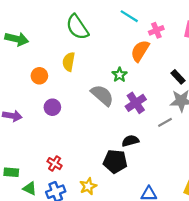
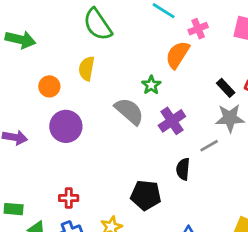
purple circle: (52, 107) -> (66, 126), size x1.5
black semicircle: (130, 141) -> (183, 169), moved, turned -70
red cross: (55, 164) -> (69, 198), turned -32

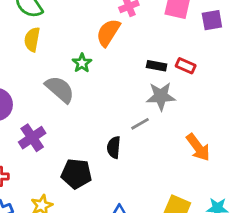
yellow semicircle: (87, 69) -> (32, 39), moved
black rectangle: (226, 88) -> (157, 66), turned -36
purple cross: (172, 121) -> (32, 138), moved

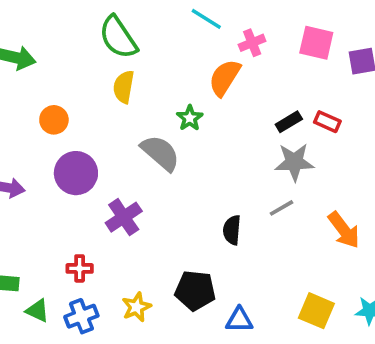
black rectangle: (157, 66) -> (289, 122), turned -42
gray line: (140, 124) -> (281, 208), moved
black pentagon: (76, 174) -> (195, 291), moved

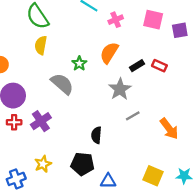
orange semicircle: (225, 78) -> (109, 53), moved
gray star: (294, 162) -> (120, 89), moved, turned -30
black semicircle: (232, 230) -> (96, 135), moved
red cross: (80, 268) -> (14, 122), moved
yellow star: (137, 307) -> (43, 164), moved

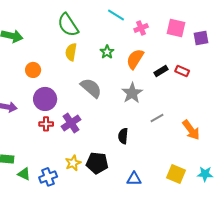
green star: (79, 63) -> (107, 52), moved
gray star: (120, 89) -> (132, 93), moved
black pentagon: (82, 164) -> (97, 163), moved

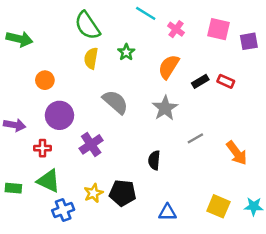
pink cross: (141, 28) -> (176, 29), turned -32
green star: (107, 52) -> (126, 52), moved
red cross: (46, 124) -> (42, 148), moved
green triangle: (24, 174) -> (49, 181), moved, size x1.5

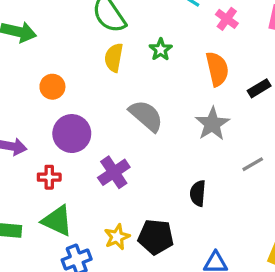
orange semicircle: (169, 67) -> (217, 69), turned 135

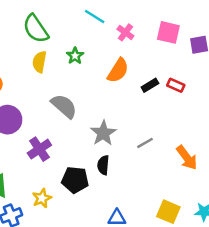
orange semicircle: (217, 69) -> (118, 70), turned 45
gray star: (212, 124) -> (103, 133), moved
black pentagon: (156, 237) -> (75, 180), moved

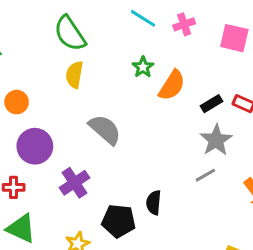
pink cross: (125, 32) -> (184, 24), moved, turned 35
green star: (75, 56) -> (143, 67), moved
gray star: (103, 133) -> (216, 140), moved

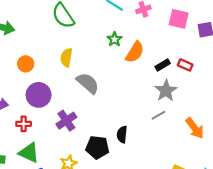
yellow semicircle: (74, 75) -> (66, 57), moved

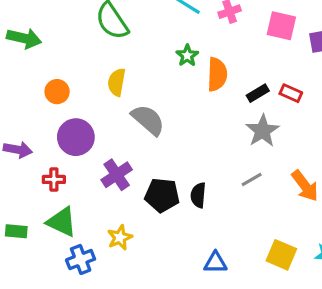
orange semicircle: (135, 52) -> (217, 74), turned -30
gray line: (158, 115) -> (252, 179), moved
black pentagon: (97, 147) -> (162, 195), moved

